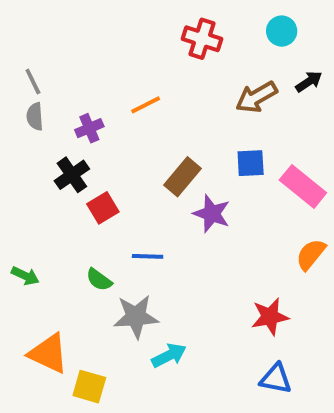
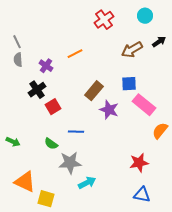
red cross: (202, 39) -> (104, 20), turned 36
purple cross: (89, 128) -> (46, 66), turned -32
pink rectangle: (303, 186) -> (144, 105), moved

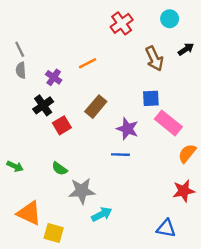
brown arrow: (132, 50) -> (154, 59), turned -85
brown rectangle: (94, 91) -> (96, 107), moved
blue line: (76, 132) -> (120, 155), moved
red star: (139, 163) -> (184, 191), moved

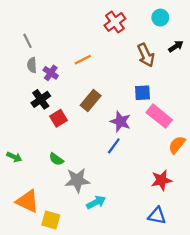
gray line: (20, 49) -> (27, 41), moved
gray semicircle: (21, 70) -> (32, 65), moved
blue line: (120, 155) -> (114, 146), turned -56
red star: (184, 191) -> (161, 180), moved

